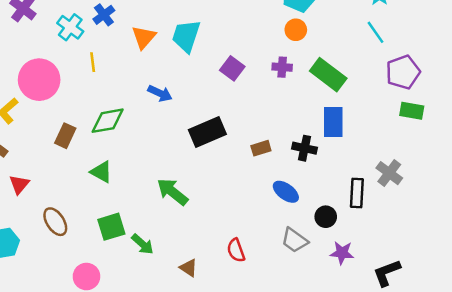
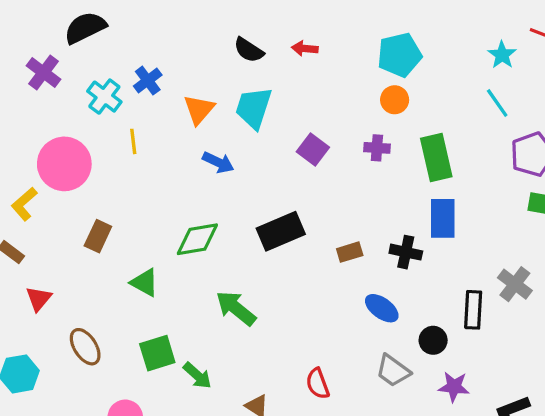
green rectangle: (328, 75) -> (436, 157), turned 40
blue arrow: (160, 93) -> (218, 162), moved
green diamond: (108, 121) -> (197, 239), moved

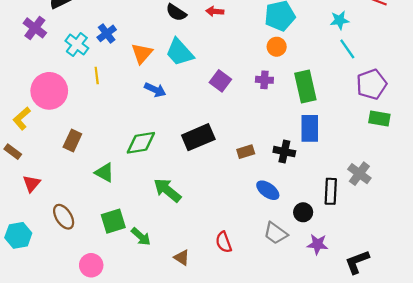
cyan star: (502, 55) -> (340, 20), moved, turned 30
cyan trapezoid: (253, 108) -> (179, 52), turned -60

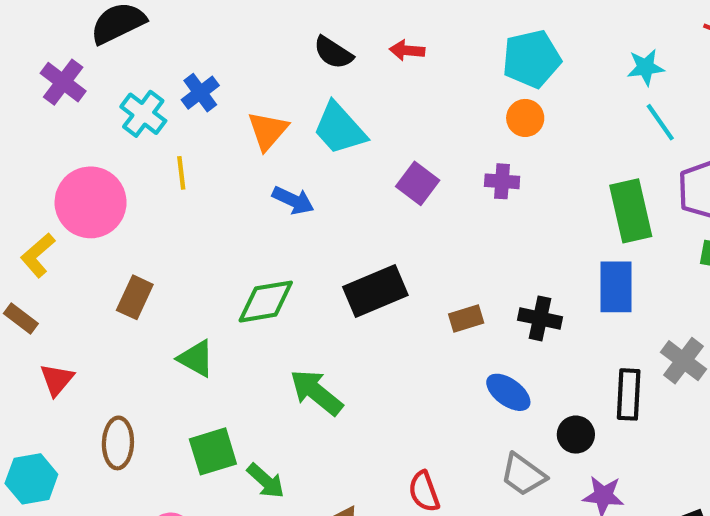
green rectangle: (305, 86) -> (631, 211), moved
blue rectangle: (310, 128) -> (616, 287), moved
brown ellipse: (64, 217) -> (118, 443), turned 35

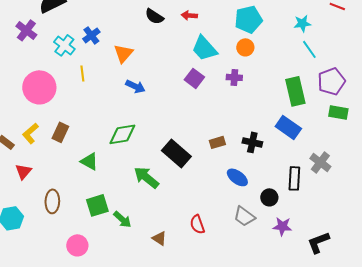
cyan trapezoid: (340, 129) -> (204, 48), moved
yellow L-shape: (38, 255) -> (30, 133), moved
blue rectangle: (616, 287) -> (288, 127), turned -55
black rectangle: (375, 291) -> (176, 153), moved, turned 64

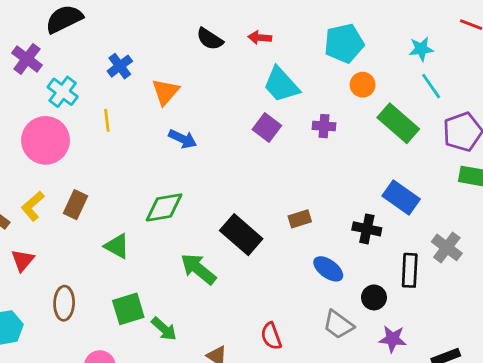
cyan cross: (64, 45) -> (63, 92), moved
orange circle: (245, 47) -> (363, 85), moved
green rectangle: (295, 91) -> (398, 123), moved, turned -36
black cross: (252, 142) -> (367, 229), moved

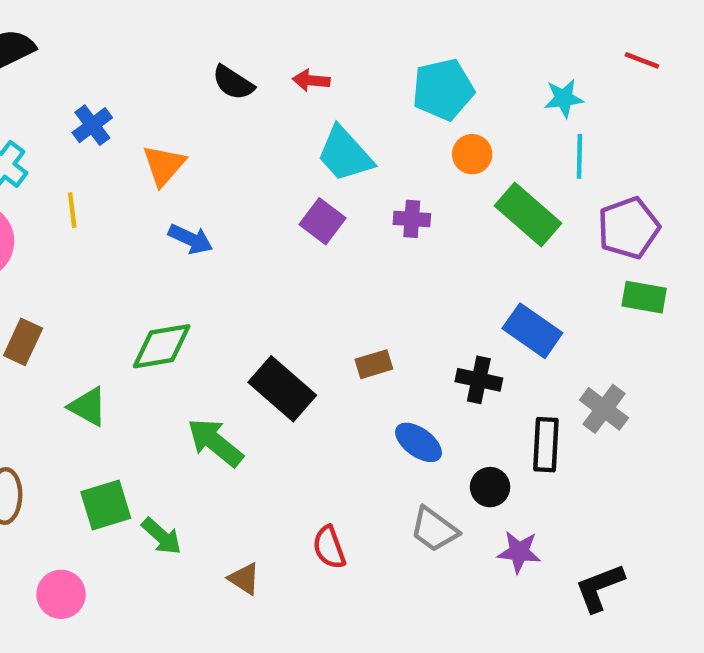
cyan line: (431, 86) -> (579, 156), turned 36

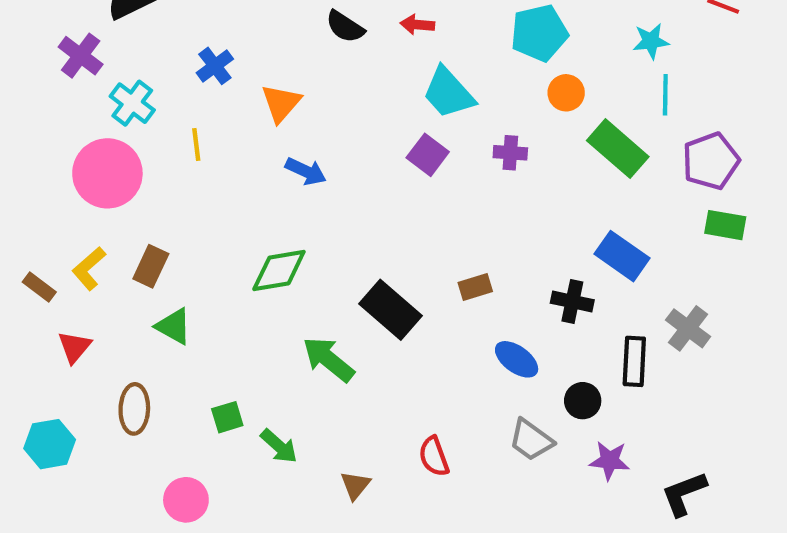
green triangle: (88, 407) -> (174, 326), moved
green square: (106, 505) -> (227, 417), size x0.7
brown triangle: (244, 579) -> (355, 485), turned 36

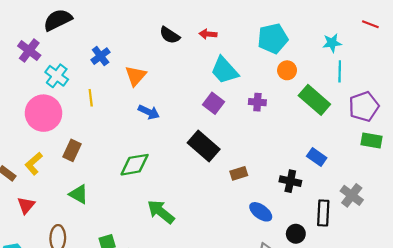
blue rectangle: (622, 256) -> (317, 157), size x0.7
brown rectangle: (151, 266) -> (72, 150), moved
black rectangle: (391, 310) -> (204, 146), moved

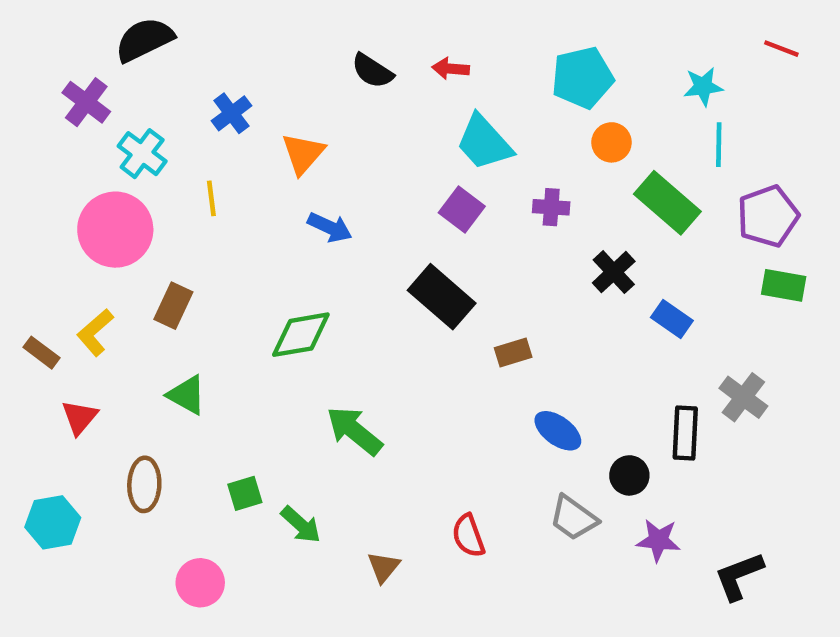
black cross: (290, 181) -> (614, 272), moved, turned 35

